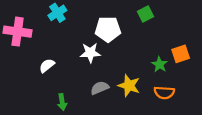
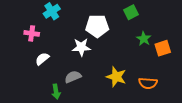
pink cross: (18, 32) -> (32, 33), moved, size x0.6
green star: (160, 64) -> (144, 39), moved
gray semicircle: (100, 88) -> (73, 77), moved

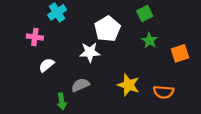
white pentagon: (97, 26) -> (107, 29), turned -30
green star: (144, 39) -> (149, 41), moved

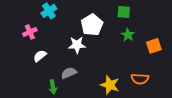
green square: (145, 14) -> (124, 12), turned 32
pink cross: (35, 37) -> (30, 32), turned -32
yellow star: (128, 85) -> (110, 85), moved

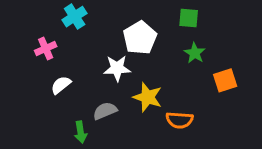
orange square: (154, 46) -> (225, 80), moved
orange semicircle: (140, 79) -> (179, 120), moved
yellow star: (110, 85) -> (148, 97), moved

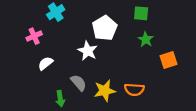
white star: (117, 68) -> (88, 51), turned 30
yellow star: (148, 97) -> (105, 91), moved, turned -30
gray semicircle: (105, 111) -> (79, 83), turned 72

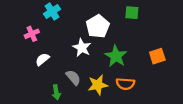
green star: (146, 39) -> (116, 56), moved, size x1.5

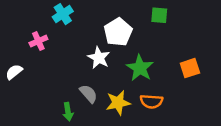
white semicircle: (42, 59) -> (14, 72), moved

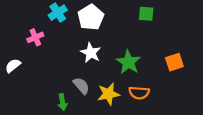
white pentagon: (118, 32) -> (91, 17), moved

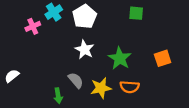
pink cross: (35, 37) -> (33, 26), moved
white semicircle: (13, 66) -> (12, 76), moved

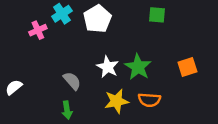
white star: (84, 49) -> (108, 67), moved
gray semicircle: (76, 80) -> (72, 81), moved

